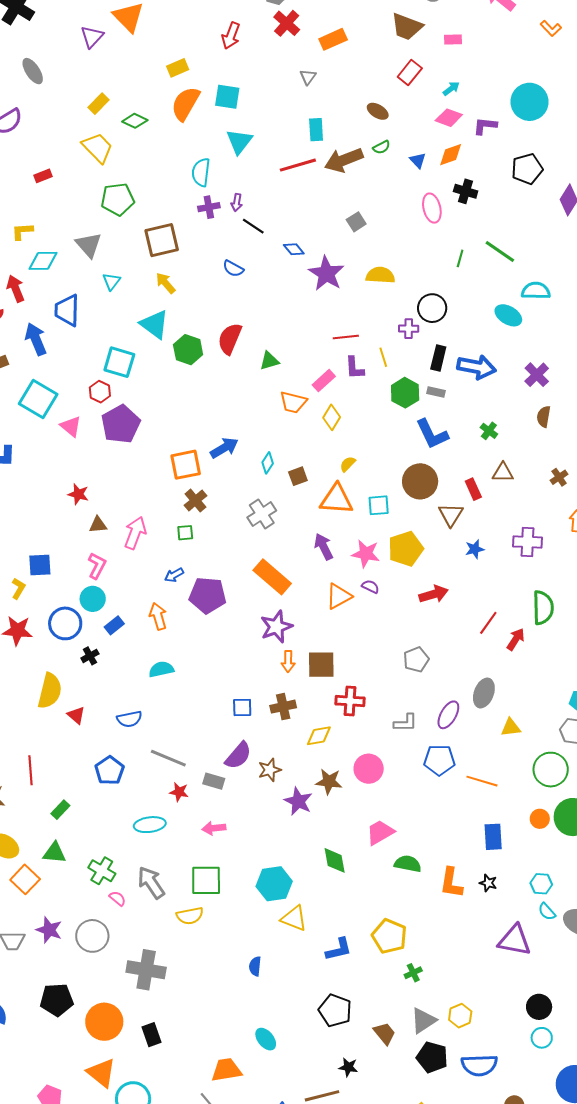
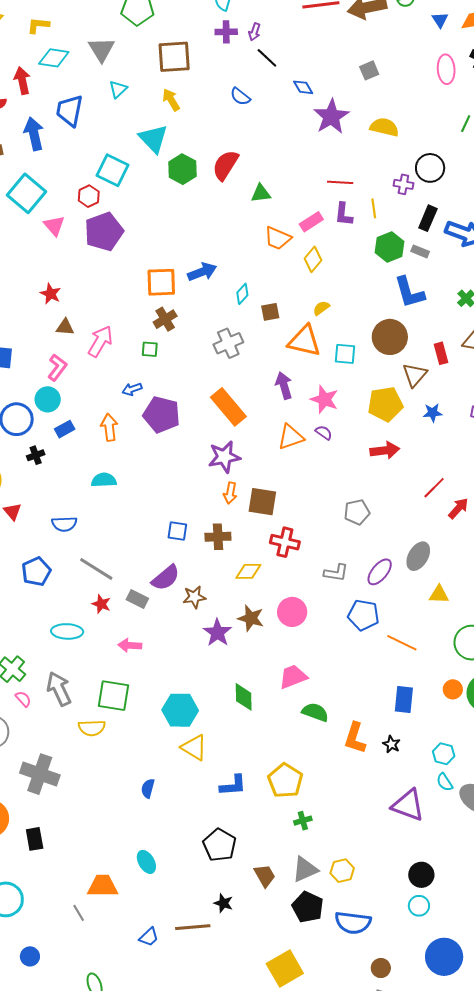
yellow pentagon: (406, 549) -> (385, 404), moved

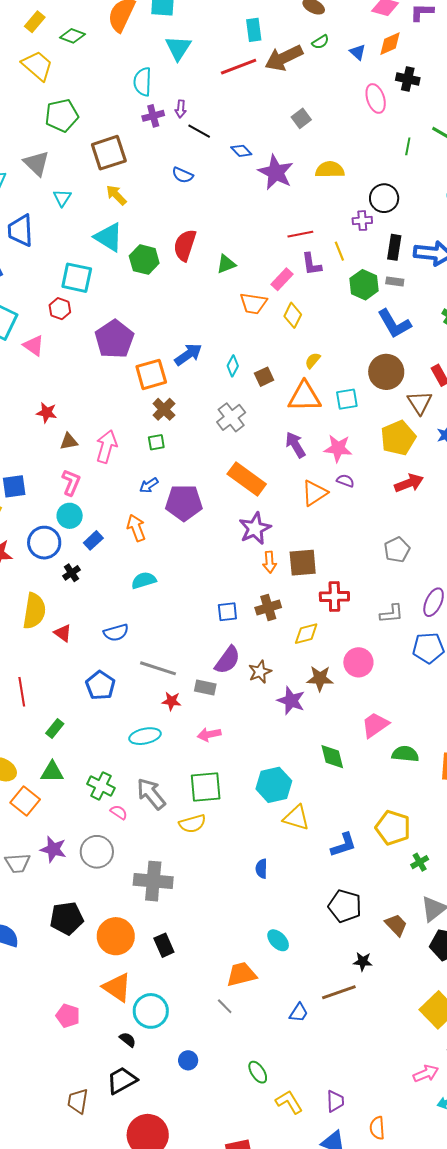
purple pentagon: (104, 232) -> (114, 339), moved

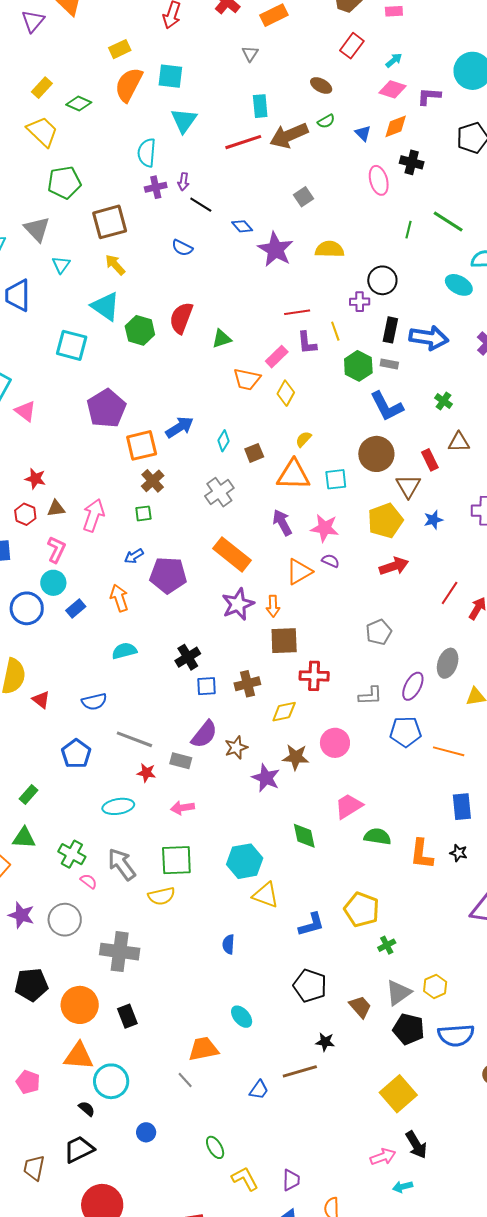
red hexagon: (60, 309) -> (25, 514), moved
orange arrow: (269, 562) -> (273, 606), moved
black cross: (72, 573) -> (188, 657), moved, size x1.4
orange triangle: (117, 987) -> (79, 1056), turned -32

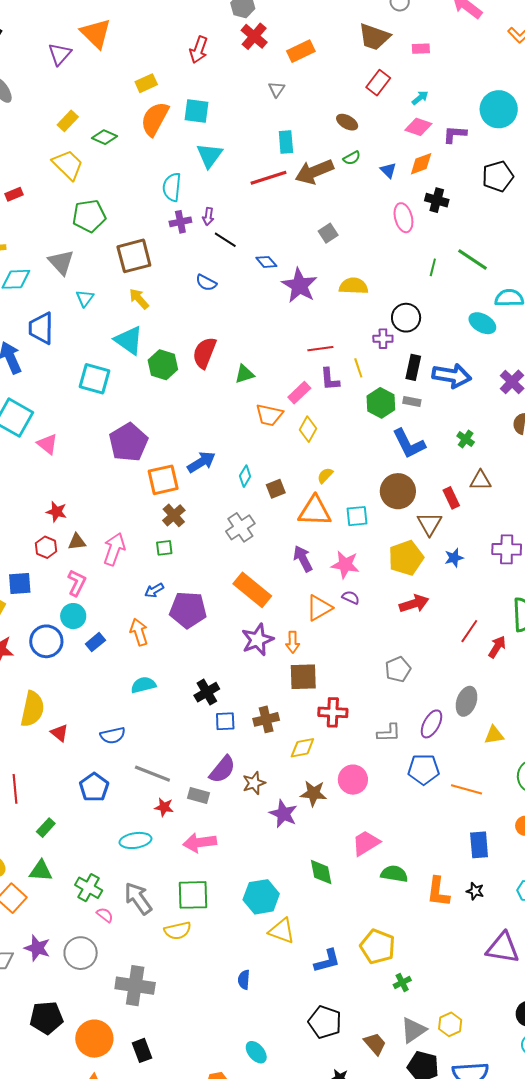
pink arrow: (182, 808) -> (200, 843), size x1.4

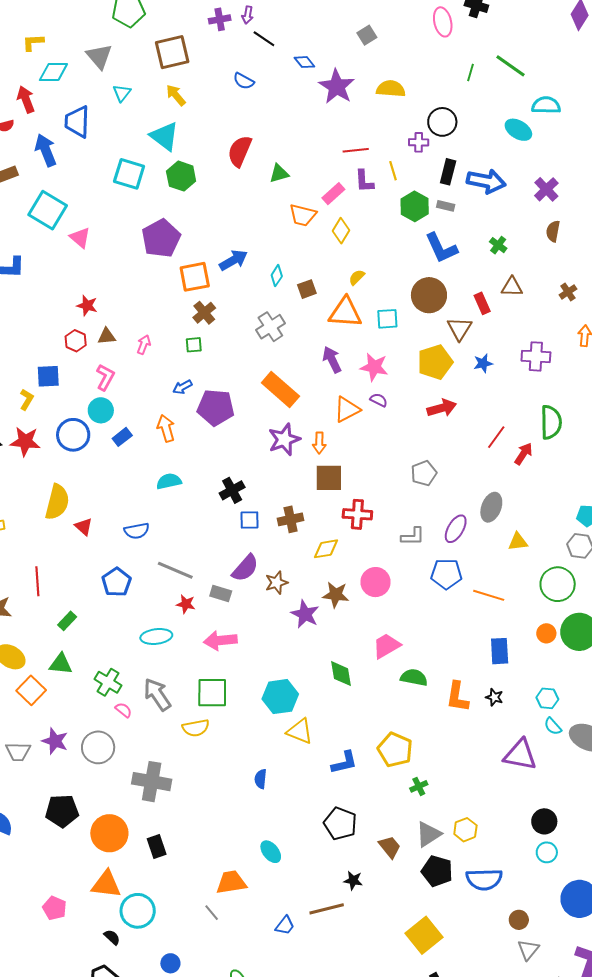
green hexagon: (163, 365) -> (181, 176), moved
pink arrow: (114, 549) -> (144, 345), size x0.6

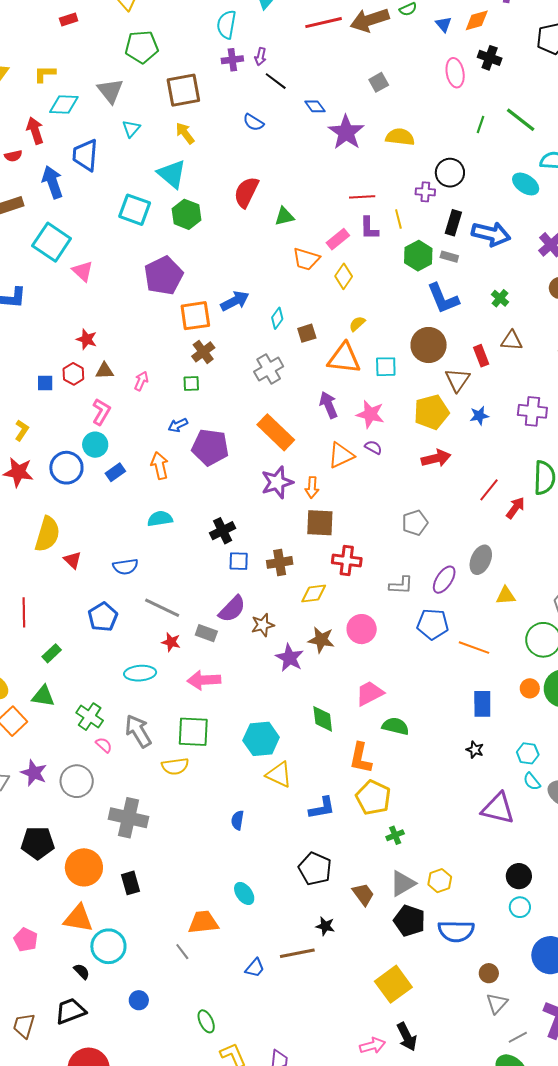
blue square: (48, 376) -> (45, 383), moved, size x0.7
orange L-shape: (457, 697) -> (361, 758), moved

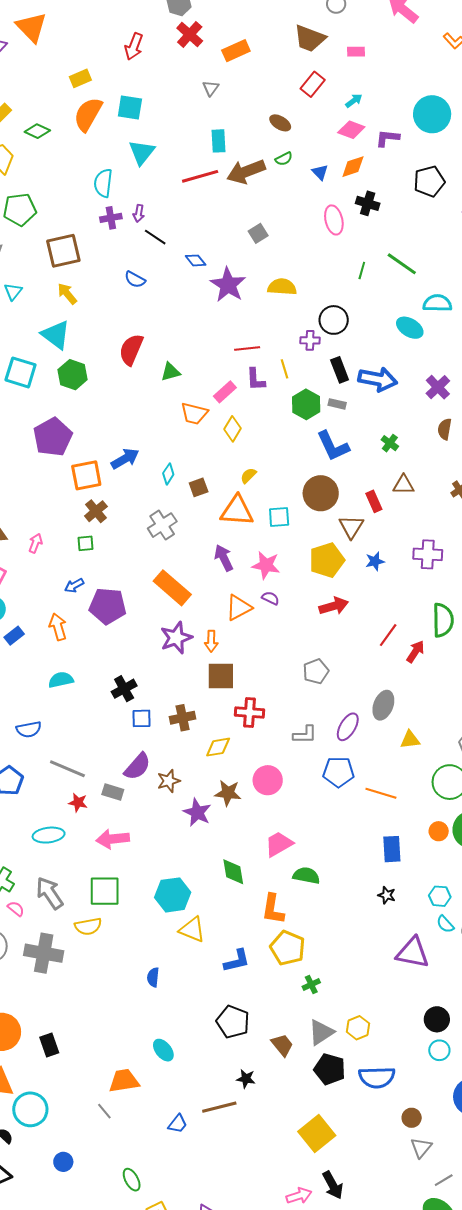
black rectangle: (453, 223) -> (340, 370), turned -35
gray cross: (129, 818) -> (44, 953), moved

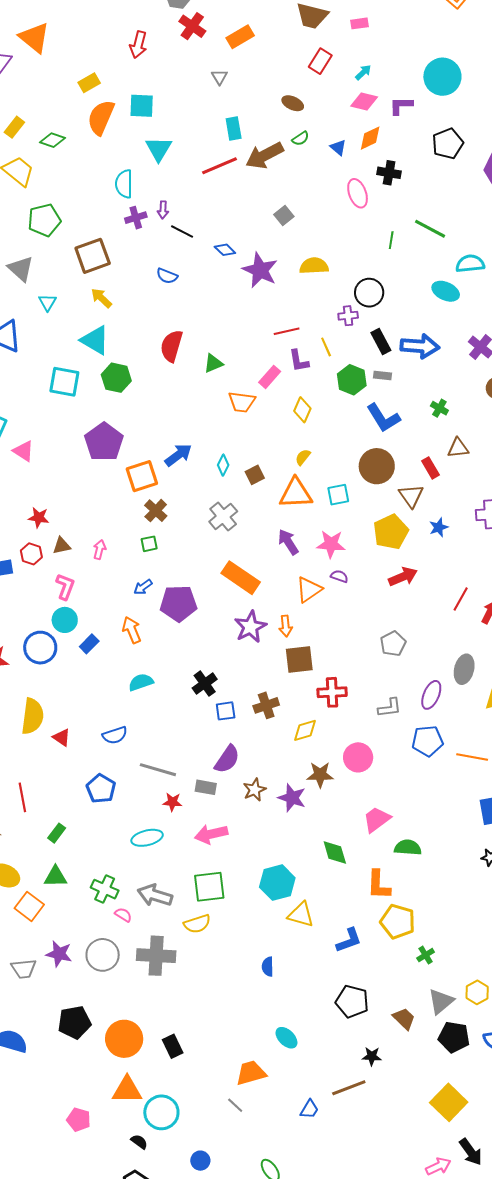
yellow diamond: (233, 429) -> (302, 410), moved
brown star: (169, 781) -> (255, 790), moved
gray arrow: (50, 893) -> (155, 895), turned -32

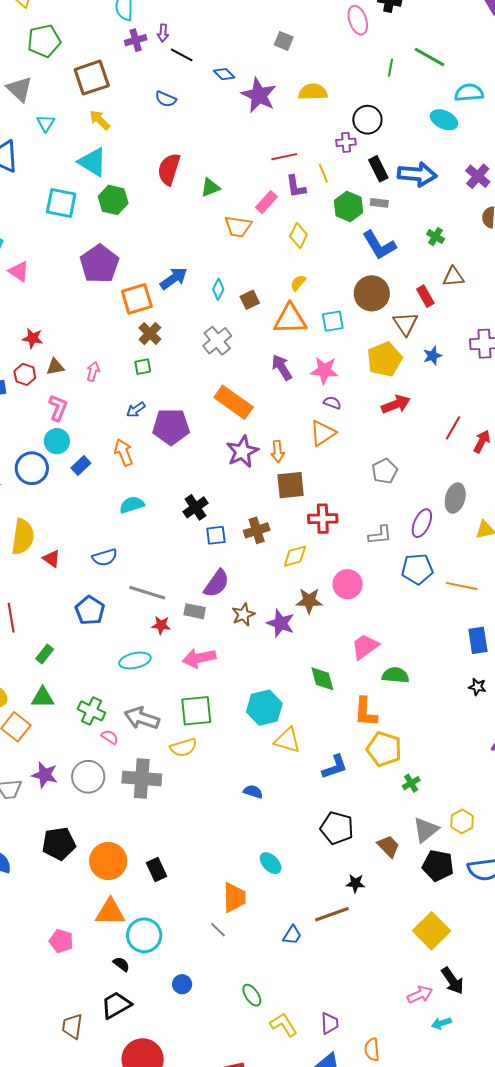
gray square: (284, 215) -> (284, 41), turned -30
orange triangle: (309, 590) -> (323, 433), moved
blue semicircle: (268, 967) -> (253, 792), turned 108
orange trapezoid: (251, 1073) -> (234, 898), turned 104

